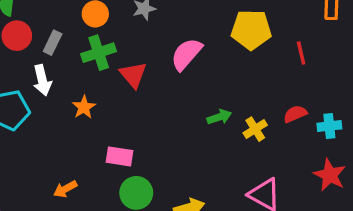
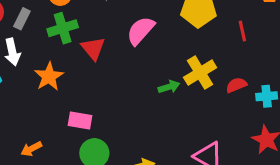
orange star: (84, 107) -> (49, 76), size x1.4
yellow cross: (255, 129) -> (200, 73), moved, size x1.5

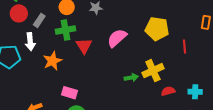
red semicircle: (236, 85) -> (168, 91), moved

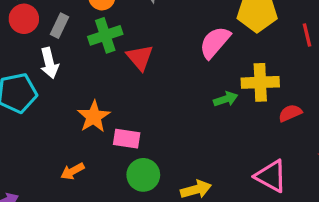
pink semicircle: (117, 38) -> (215, 42), moved
orange star: (52, 61) -> (94, 117), moved
yellow cross: (153, 71) -> (260, 82), turned 30

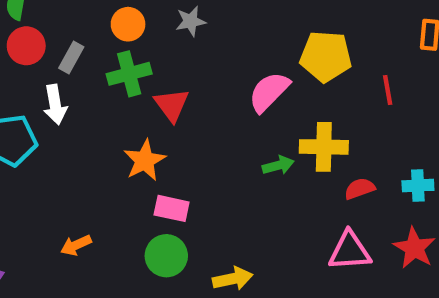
orange star: (94, 117) -> (145, 160), moved
pink rectangle: (127, 139) -> (172, 208), moved
pink triangle: (271, 176) -> (350, 251), moved, turned -36

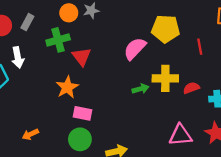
orange circle: (128, 24) -> (69, 13), moved
gray rectangle: (71, 57) -> (27, 22), moved
red semicircle: (360, 189) -> (191, 88), moved

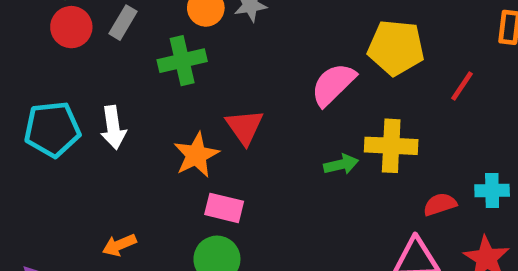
red line: (200, 47) -> (462, 86), turned 42
white arrow: (18, 57) -> (113, 128), moved
red triangle: (82, 57) -> (244, 127), moved
red semicircle: (191, 88) -> (440, 204), moved

